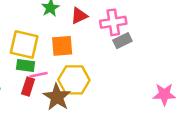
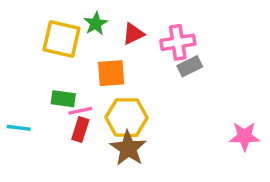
yellow square: (24, 45) -> (62, 39), moved
red rectangle: (28, 86) -> (80, 130), moved
brown star: (57, 97) -> (128, 148), moved

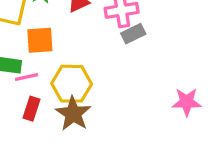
orange square: (111, 73) -> (40, 40), moved
red rectangle: (80, 130) -> (32, 109), moved

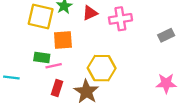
gray rectangle: (133, 34) -> (166, 35), moved
yellow hexagon: (72, 84) -> (102, 68), moved

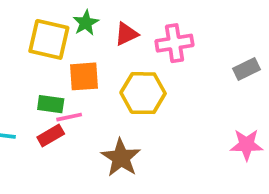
yellow hexagon: (102, 68) -> (143, 93), moved
red rectangle: (57, 88) -> (51, 135), moved, turned 42

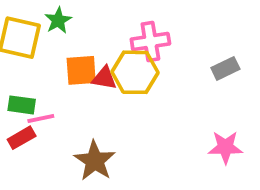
red triangle: (126, 34) -> (104, 78), moved, turned 35
orange square: (84, 76) -> (81, 70), moved
yellow hexagon: (143, 93) -> (135, 72), moved

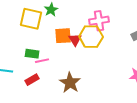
red triangle: (104, 78) -> (75, 40), turned 48
red rectangle: (22, 138) -> (32, 80), moved

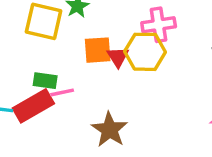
red rectangle: (32, 80) -> (33, 106), moved, size x1.6

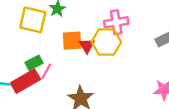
green rectangle: (45, 81) -> (34, 63), turned -35
pink line: (62, 92) -> (46, 71), turned -49

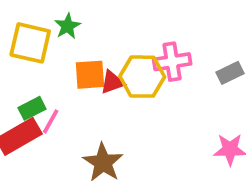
pink cross: (116, 22) -> (172, 62), moved
red triangle: (87, 46) -> (112, 82), turned 42

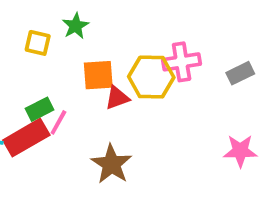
yellow square: (30, 43) -> (38, 43), size x0.6
red triangle: (112, 82) -> (117, 98), moved

